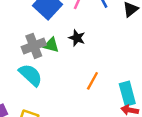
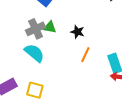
black star: (77, 38) -> (77, 32), moved

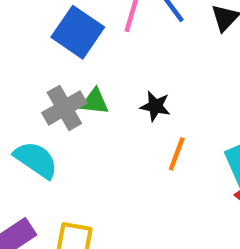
cyan semicircle: (34, 53) -> (36, 160), moved

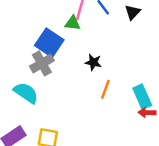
blue square: (78, 32) -> (49, 43), moved
green triangle: (95, 102) -> (73, 23), moved

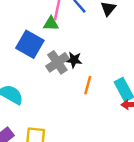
gray cross: (42, 63) -> (57, 62), moved

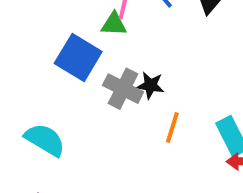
gray cross: (57, 62) -> (123, 89), turned -30

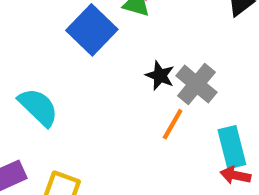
gray cross: (123, 89) -> (196, 84), moved

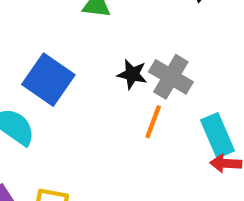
blue square: (92, 30) -> (48, 80), moved

